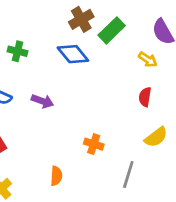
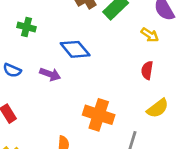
blue diamond: (73, 54) -> (75, 49), moved
orange cross: (94, 144) -> (99, 115), size x1.6

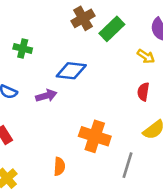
blue diamond: (75, 49) -> (71, 71), turned -44
purple arrow: (50, 74) -> (46, 96), turned -36

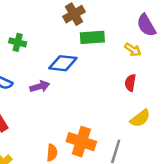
green rectangle: (112, 29) -> (92, 37), moved, turned 40
orange cross: (95, 136) -> (81, 142), moved

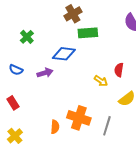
green cross: (18, 42) -> (27, 37), turned 32
yellow arrow: (133, 50) -> (101, 81), moved

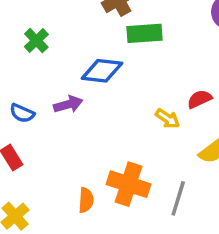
blue semicircle: (16, 70) -> (22, 113), moved
red semicircle: (119, 70) -> (199, 99), turned 56

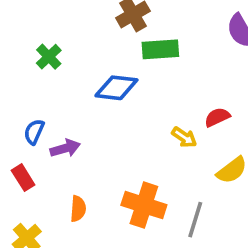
purple arrow: (68, 104) -> (65, 148), moved
blue semicircle: (22, 113) -> (34, 132), turned 90
orange semicircle: (86, 200) -> (78, 209), moved

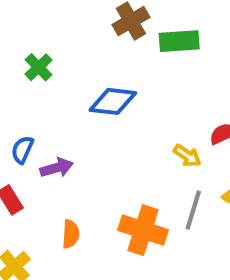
green rectangle: (160, 49) -> (179, 41), moved
gray line: (195, 220) -> (193, 210), moved

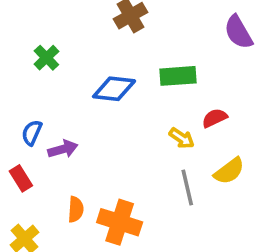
green rectangle: (179, 41) -> (178, 76), moved
gray line: (193, 210) -> (187, 187), turned -30
orange cross: (143, 230) -> (120, 222), moved

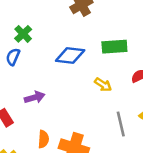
blue semicircle: (32, 133) -> (13, 57), moved
yellow arrow: (182, 138) -> (103, 85), moved

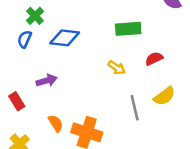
blue diamond: (70, 55) -> (65, 38), moved
orange semicircle: (43, 139) -> (56, 123), turned -36

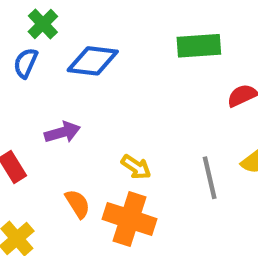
yellow arrow: (117, 68) -> (136, 167), moved

